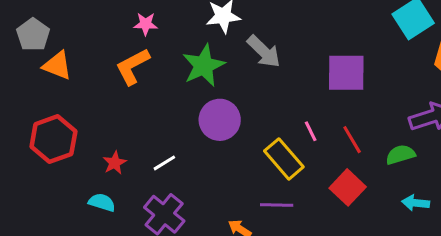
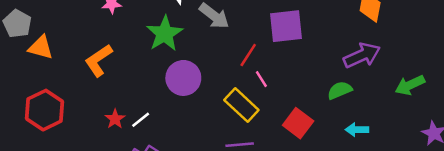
orange L-shape: (133, 66) -> (99, 60), moved
red line: (352, 140) -> (248, 55), moved, turned 70
red star: (115, 163) -> (115, 119), moved

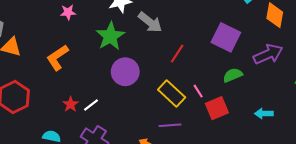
purple square: (286, 26) -> (226, 37), moved, turned 32
pink line: (261, 79) -> (198, 91), moved
green semicircle: (340, 90) -> (233, 75), moved
red square: (298, 123) -> (217, 108), turned 30

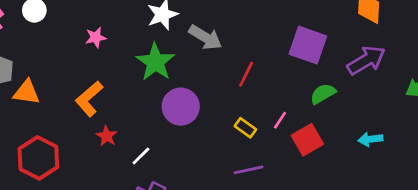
pink line: (198, 91) -> (280, 120), turned 72
yellow rectangle: (172, 94) -> (245, 128), size x0.6
red star: (70, 104) -> (107, 136), moved

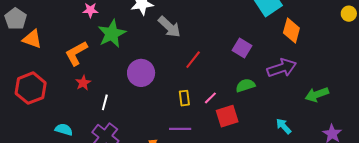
purple square: (308, 45) -> (242, 48), size x0.7
green star: (155, 62) -> (112, 34), moved
yellow rectangle: (245, 128) -> (184, 98), turned 35
cyan arrow: (370, 139) -> (284, 126), moved, turned 42
white line: (141, 156) -> (105, 102), turned -42

